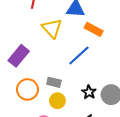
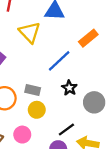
orange rectangle: (94, 29) -> (88, 38), moved, turned -66
black star: (89, 92) -> (69, 88), moved

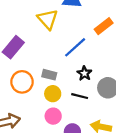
black line: (66, 129) -> (80, 96), moved, turned 49
pink circle: (22, 135) -> (53, 116), moved

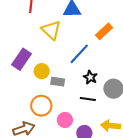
orange circle: (22, 82) -> (41, 106), moved
yellow circle: (53, 94) -> (42, 71), moved

